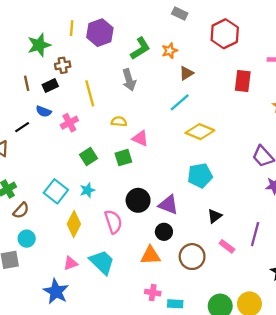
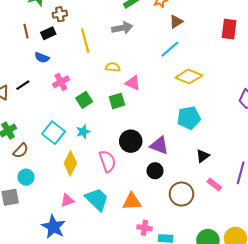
gray arrow: (129, 80) -> (122, 28), turned -84
pink cross: (69, 123) -> (61, 82), moved
black line: (22, 127) -> (23, 85), moved
orange triangle: (150, 255) -> (132, 201), moved

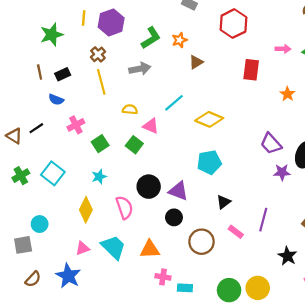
brown cross: (60, 14) -> (98, 54), moved, turned -32
cyan line: (170, 49) -> (174, 103), moved
green square: (117, 101) -> (134, 145), turned -35
cyan square: (54, 133) -> (53, 173), moved
brown semicircle: (21, 151) -> (33, 279), moved

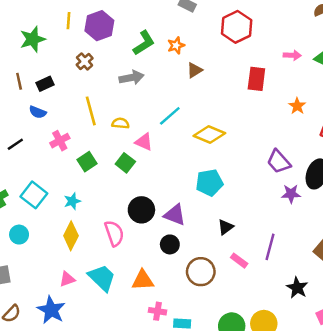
yellow line: (101, 82) -> (91, 111), moved
cyan star: (99, 177) -> (72, 201), moved
cyan circle: (40, 224) -> (19, 235), moved

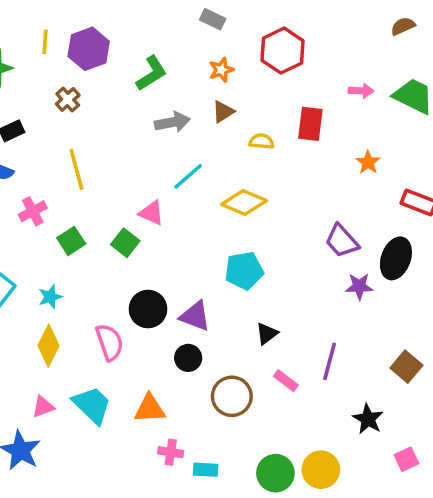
orange star: (176, 45) -> (221, 70), moved
gray arrow: (132, 78) -> (172, 122), moved
yellow semicircle: (120, 123) -> (261, 141), moved

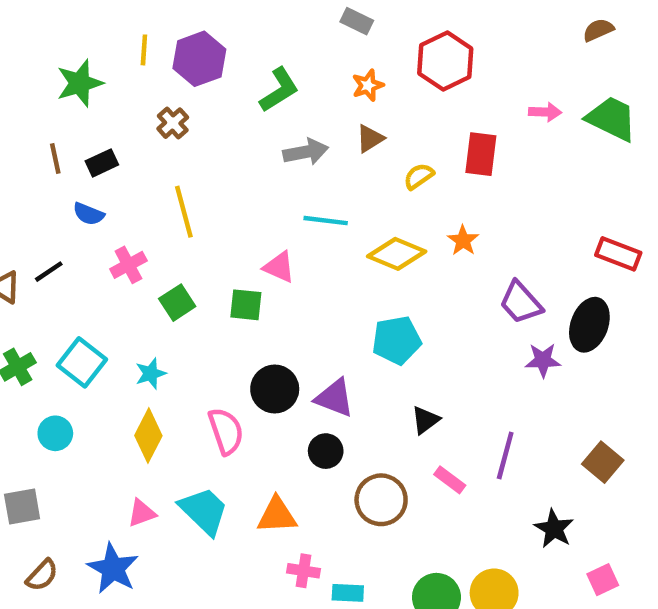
yellow semicircle: (261, 141) -> (419, 176), turned -40
orange star: (368, 162) -> (463, 241), moved
cyan line: (188, 176) -> (326, 221), turned 48
green square: (125, 243) -> (246, 305), turned -32

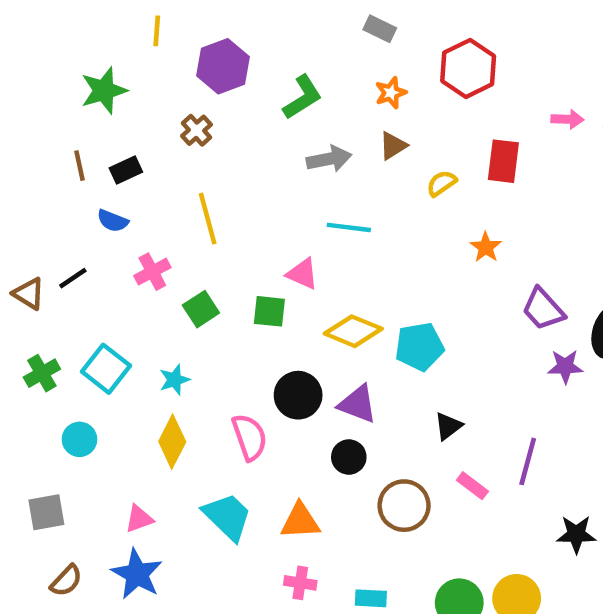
yellow line: (144, 50) -> (157, 31), moved
yellow diamond: (397, 254) -> (353, 331), moved
pink triangle: (142, 513) -> (139, 519), moved
black star: (554, 529) -> (576, 534), turned -30
pink cross: (304, 571) -> (300, 583), moved

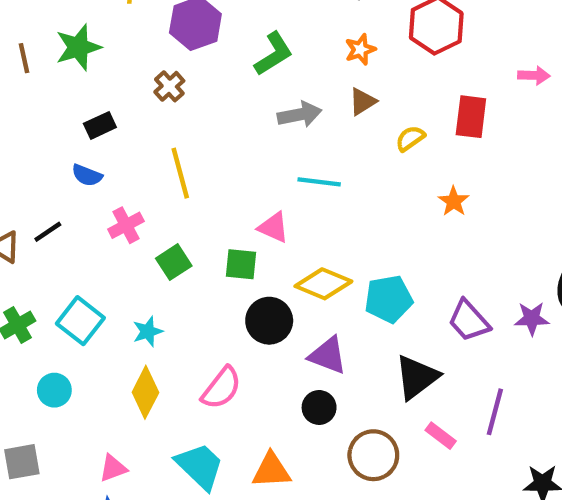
brown line: (79, 166) -> (24, 58), moved
purple trapezoid: (543, 309) -> (469, 321), moved
black circle: (298, 395) -> (269, 321), moved
black triangle: (448, 426) -> (417, 377), size x1.6
pink semicircle: (249, 437) -> (221, 388), turned 57

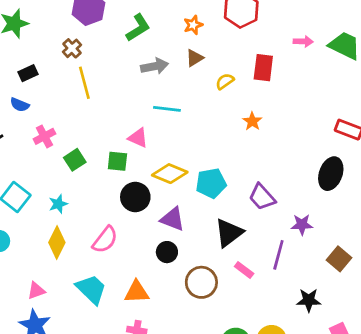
yellow line: (180, 173) -> (84, 83), moved
purple star: (532, 319) -> (302, 225), moved

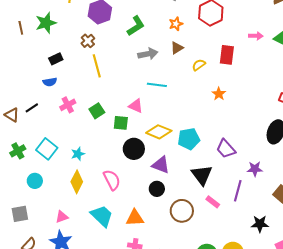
blue semicircle: (20, 105) -> (50, 82), turned -32
green square: (75, 160) -> (97, 111), moved
black triangle: (229, 233) -> (202, 175), turned -30
pink semicircle: (105, 240) -> (112, 180), turned -65

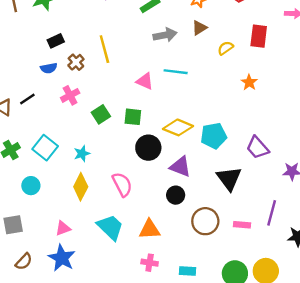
brown cross: (88, 41) -> (76, 62), moved
pink triangle: (136, 106) -> (145, 81), moved
green square: (97, 111) -> (101, 114), moved
purple line: (238, 191) -> (272, 213), moved
pink rectangle: (213, 202) -> (242, 225), moved, turned -32

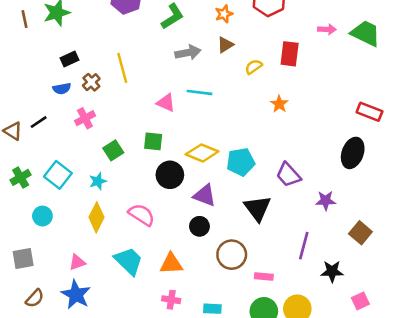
green square: (101, 114) -> (113, 150), moved
pink semicircle: (122, 184) -> (142, 215), turned -30
pink rectangle: (242, 225) -> (264, 277), moved

